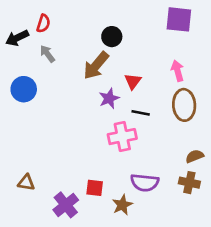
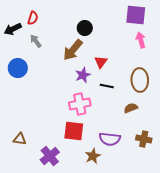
pink arrow: (178, 71) -> (141, 40), moved
pink cross: (122, 137) -> (80, 104), moved
brown semicircle: (195, 156) -> (131, 108), moved
red square: (95, 188) -> (74, 131), moved, size x1.5

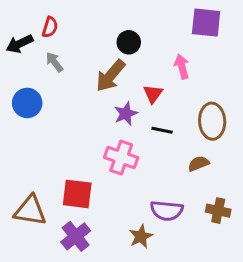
pink arrow: (141, 40) -> (182, 67), moved
pink cross: (80, 104) -> (121, 158), turned 30
red square: (74, 131) -> (77, 194), moved
brown triangle: (20, 139) -> (30, 211), size x1.6

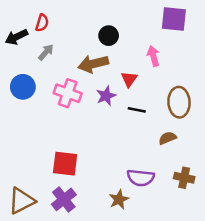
gray arrow: (54, 62) -> (46, 52), turned 78
brown arrow: (111, 76) -> (93, 64), turned 36
pink cross: (121, 158) -> (68, 93), moved
brown triangle: (30, 211) -> (22, 201), moved, turned -36

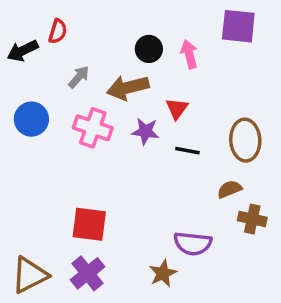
gray arrow: (46, 52) -> (79, 77), moved
pink arrow: (153, 56) -> (189, 54), moved
purple star: (106, 96) -> (145, 131), turned 30
brown cross: (184, 178) -> (252, 219), moved

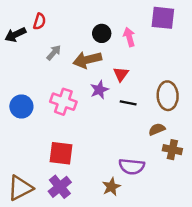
blue circle: (31, 119) -> (21, 106), moved
pink cross: (93, 128) -> (63, 102), moved
purple star: (145, 131) -> (99, 90), turned -30

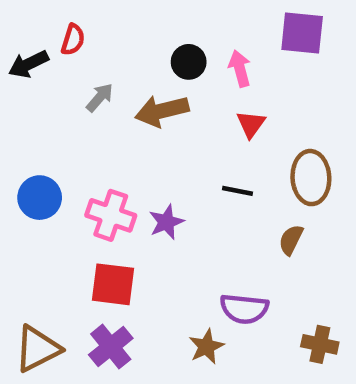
red triangle: (121, 74) -> (251, 124), moved
purple star: (99, 90) -> (166, 222), moved
pink cross: (63, 102) -> (111, 215), moved
brown semicircle: (157, 129) -> (291, 240), turned -42
brown cross: (172, 150) -> (320, 344), moved

